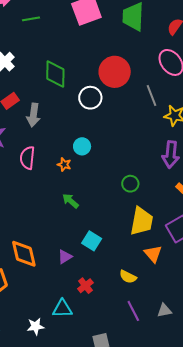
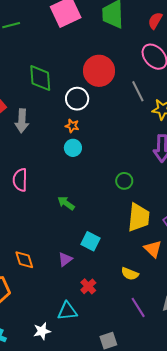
pink semicircle: (27, 158) -> (20, 180), moved
orange star: (64, 165) -> (72, 126), moved
orange diamond: (24, 254) -> (24, 260), size x0.7

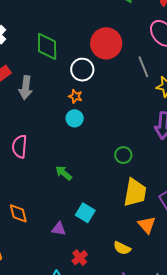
purple triangle: (65, 259) -> (59, 229), turned 42
orange diamond: (24, 260) -> (18, 213), moved

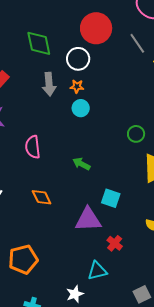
gray arrow: (26, 88) -> (49, 84), moved
orange diamond: (18, 213) -> (42, 197), moved
purple triangle: (59, 229) -> (88, 220), size x1.8

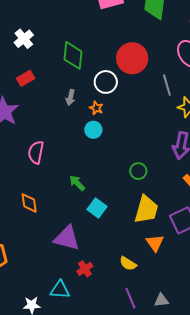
gray arrow: (49, 84) -> (70, 97), size x0.7
cyan square: (111, 198) -> (97, 208), moved

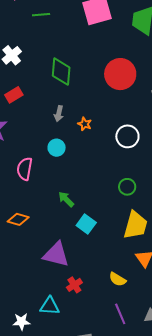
white circle: (106, 82) -> (127, 136), moved
cyan circle: (93, 130) -> (57, 148), moved
orange diamond: (29, 203) -> (18, 219), turned -65

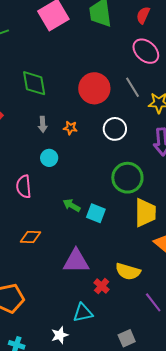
red circle: (120, 74) -> (94, 88), moved
green circle: (127, 187) -> (127, 178), size x1.8
cyan square: (86, 224) -> (96, 213), moved
yellow semicircle: (117, 279) -> (128, 271), moved, size x1.4

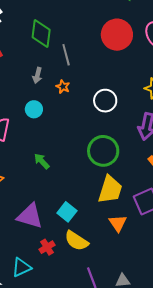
gray line: (133, 87) -> (66, 55), moved
red circle: (94, 88) -> (117, 35), moved
cyan square: (96, 213) -> (67, 212), moved
cyan triangle: (83, 313) -> (21, 267), turned -30

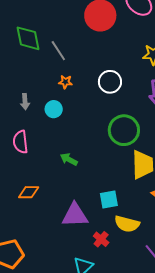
gray arrow: (37, 75) -> (25, 102), moved
cyan circle: (34, 109) -> (54, 109), moved
cyan square: (67, 212) -> (109, 199), turned -30

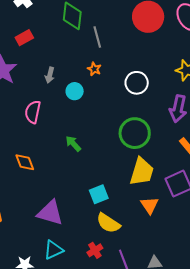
orange diamond: (29, 192) -> (25, 162), turned 50
cyan square: (109, 199) -> (99, 194), turned -30
purple triangle: (75, 215) -> (50, 213), moved
red cross: (101, 239) -> (95, 250), moved

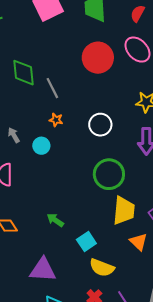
gray arrow: (50, 75) -> (14, 135), turned 147
green arrow: (73, 144) -> (55, 220), moved

